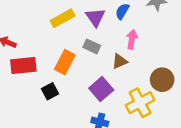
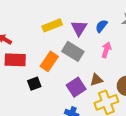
gray rectangle: (92, 46) -> (73, 51), size x1.5
brown triangle: (120, 61) -> (96, 80), moved

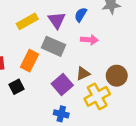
pink arrow: (106, 50) -> (89, 40), turned 84

